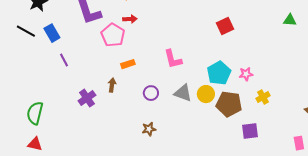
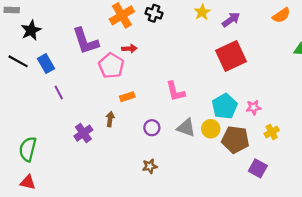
red square: (225, 26) -> (231, 56), size x1.6
purple square: (250, 131) -> (258, 168), turned 36

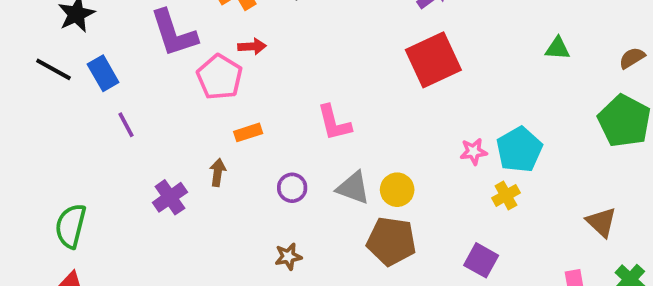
cyan pentagon: (225, 106) -> (519, 150), moved
brown pentagon: (235, 139) -> (391, 241), moved

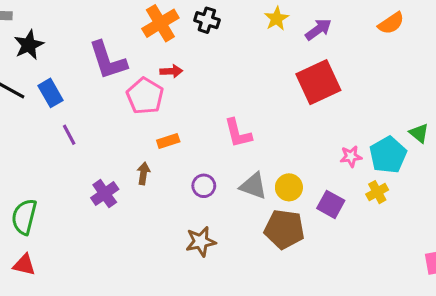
green triangle: (557, 48) -> (419, 133), moved, turned 35
brown star: (288, 257) -> (201, 242), size x1.4
purple square: (481, 260) -> (331, 204), moved

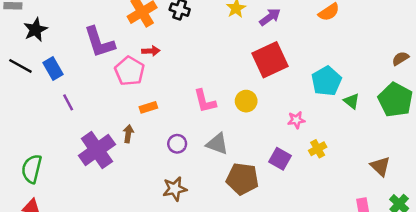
cyan pentagon: (388, 155) -> (326, 81), moved
yellow circle: (289, 187) -> (246, 101), moved
purple cross: (105, 194) -> (97, 150), size x1.6

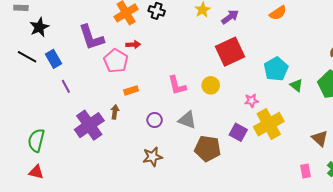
yellow cross: (318, 149) -> (269, 124), size x2.0

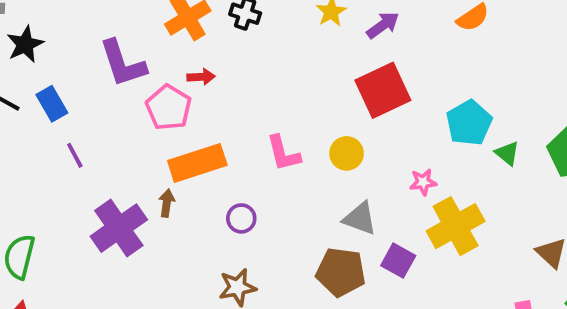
orange rectangle: (131, 90) -> (197, 163), size x2.0
gray triangle: (187, 120) -> (360, 218), moved
purple square: (238, 132) -> (398, 261), moved

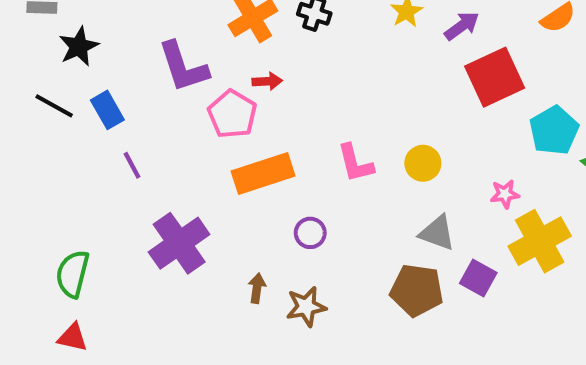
red square: (383, 90) -> (495, 77), moved
brown arrow: (167, 203) -> (257, 288), moved

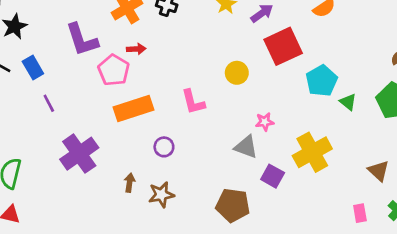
yellow circle: (423, 163) -> (237, 73), moved
pink star: (505, 194) -> (265, 122), moved
brown pentagon: (417, 290) -> (233, 205), moved

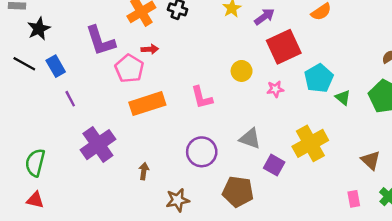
pink star: (265, 122) -> (275, 89), moved
purple circle: (164, 147) -> (202, 152), moved, size x1.6
brown star: (161, 195) -> (178, 200), moved

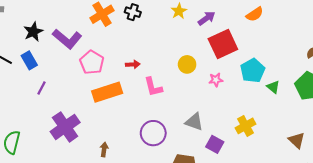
black star: (39, 29) -> (33, 32), moved
purple L-shape: (100, 41) -> (67, 39), turned -32
red arrow: (150, 49) -> (133, 64), moved
purple line: (70, 99) -> (42, 88), turned 56
yellow cross: (310, 143) -> (245, 126), size x0.7

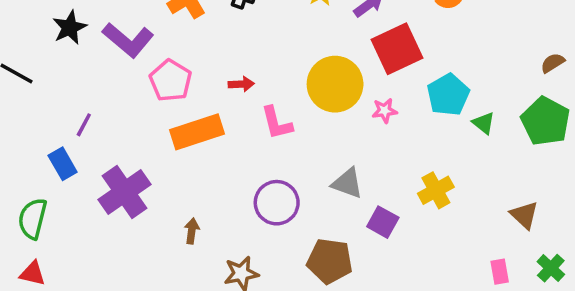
blue rectangle: (29, 60) -> (63, 164), moved
yellow circle: (187, 64) -> (335, 84), size x1.8

